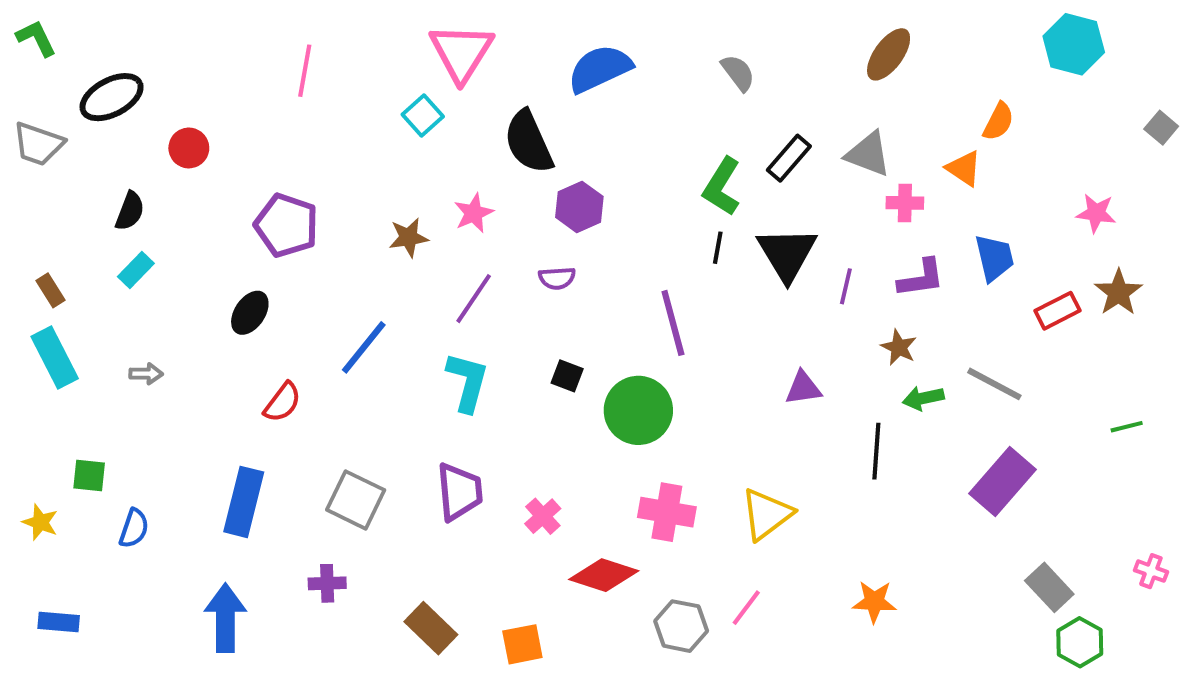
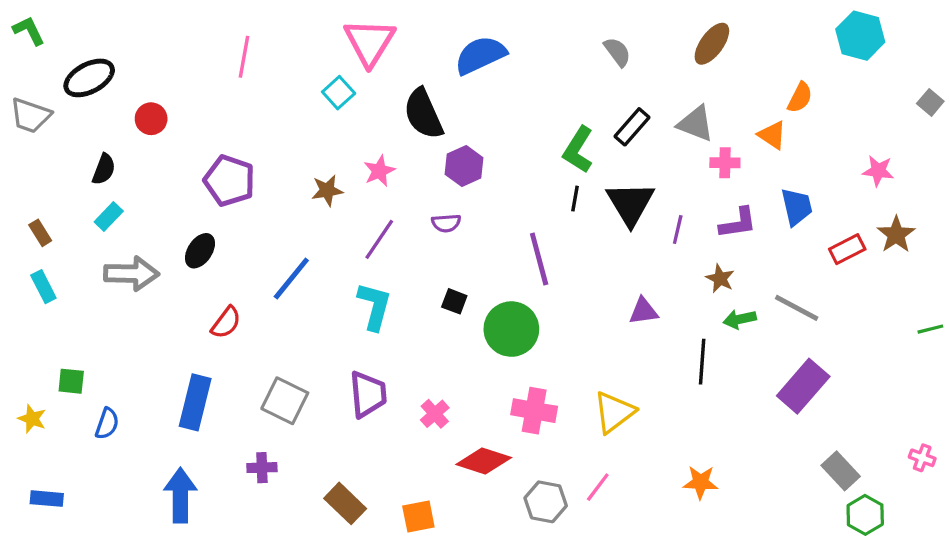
gray semicircle: (738, 73) -> (617, 52), moved
cyan rectangle: (55, 358) -> (43, 287), size x0.7
gray arrow: (146, 374) -> (132, 274), moved, size x2.0
green line: (1127, 427) -> (930, 329), moved

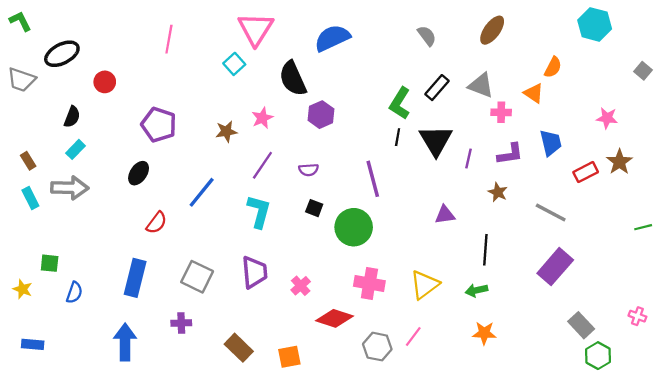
purple semicircle: (446, 223) -> (309, 170), moved
gray arrow: (132, 274) -> (70, 188), moved
green arrow: (740, 319) -> (476, 290), moved

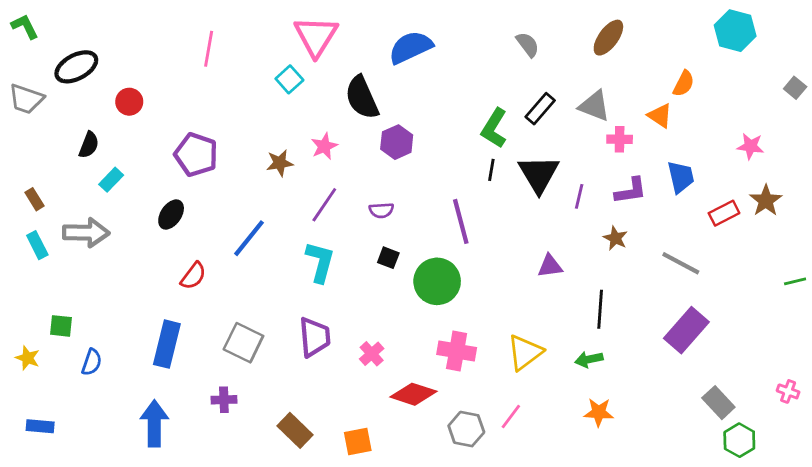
cyan rectangle: (75, 149) -> (111, 180), moved

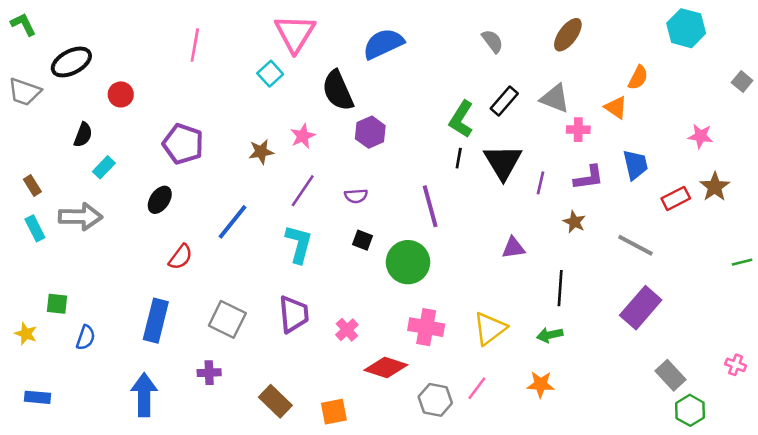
orange star: (599, 412) -> (541, 384), moved

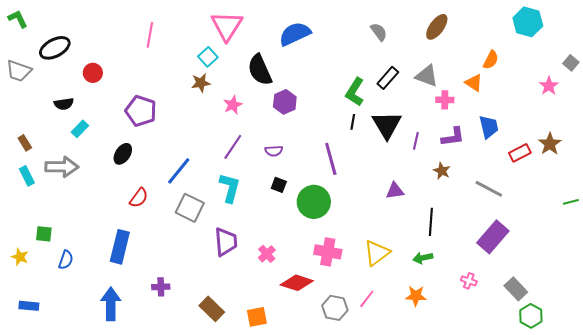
black semicircle: (83, 135) -> (64, 104), turned 60
pink star: (700, 136) -> (549, 86), moved, turned 30
brown star: (261, 152) -> (201, 83), moved
gray square: (227, 319) -> (190, 208), moved
pink cross: (736, 365) -> (469, 281), moved

